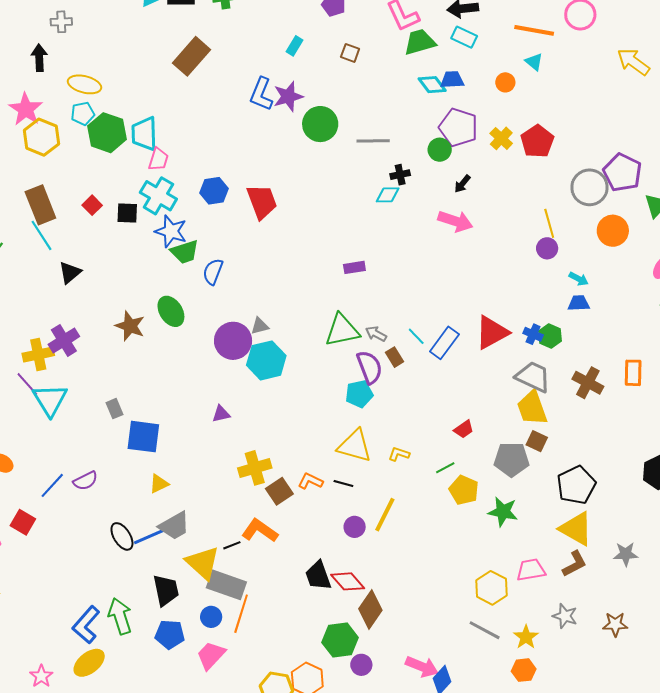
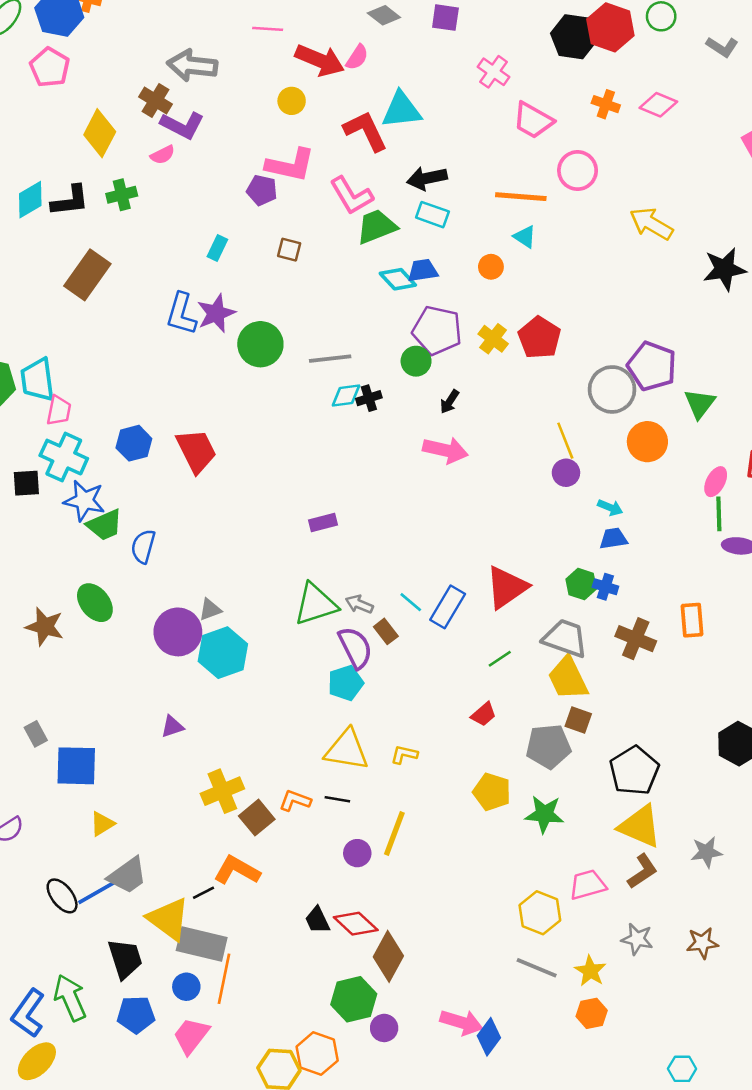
cyan diamond: (388, 195) -> (346, 395), moved
blue cross: (533, 334) -> (605, 587), moved
green line: (445, 468) -> (500, 659), moved
black trapezoid: (318, 576) -> (317, 920), size x0.7

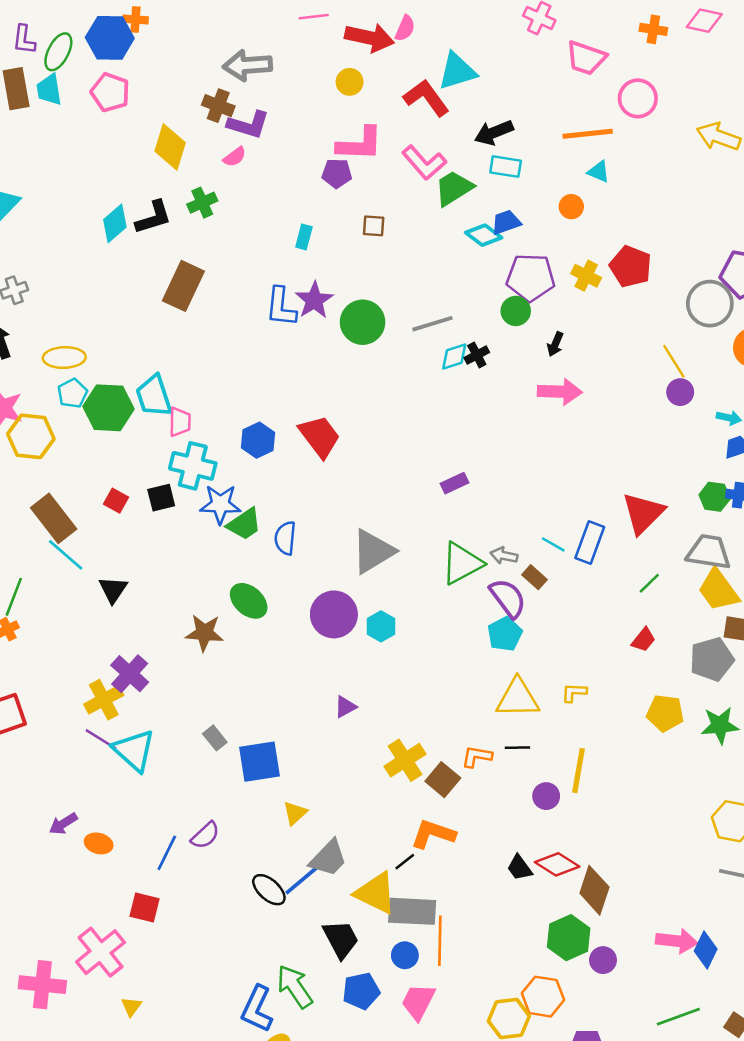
gray triangle: (210, 609) -> (373, 551), moved, size x2.0
cyan hexagon: (223, 653) -> (381, 626), size x0.6

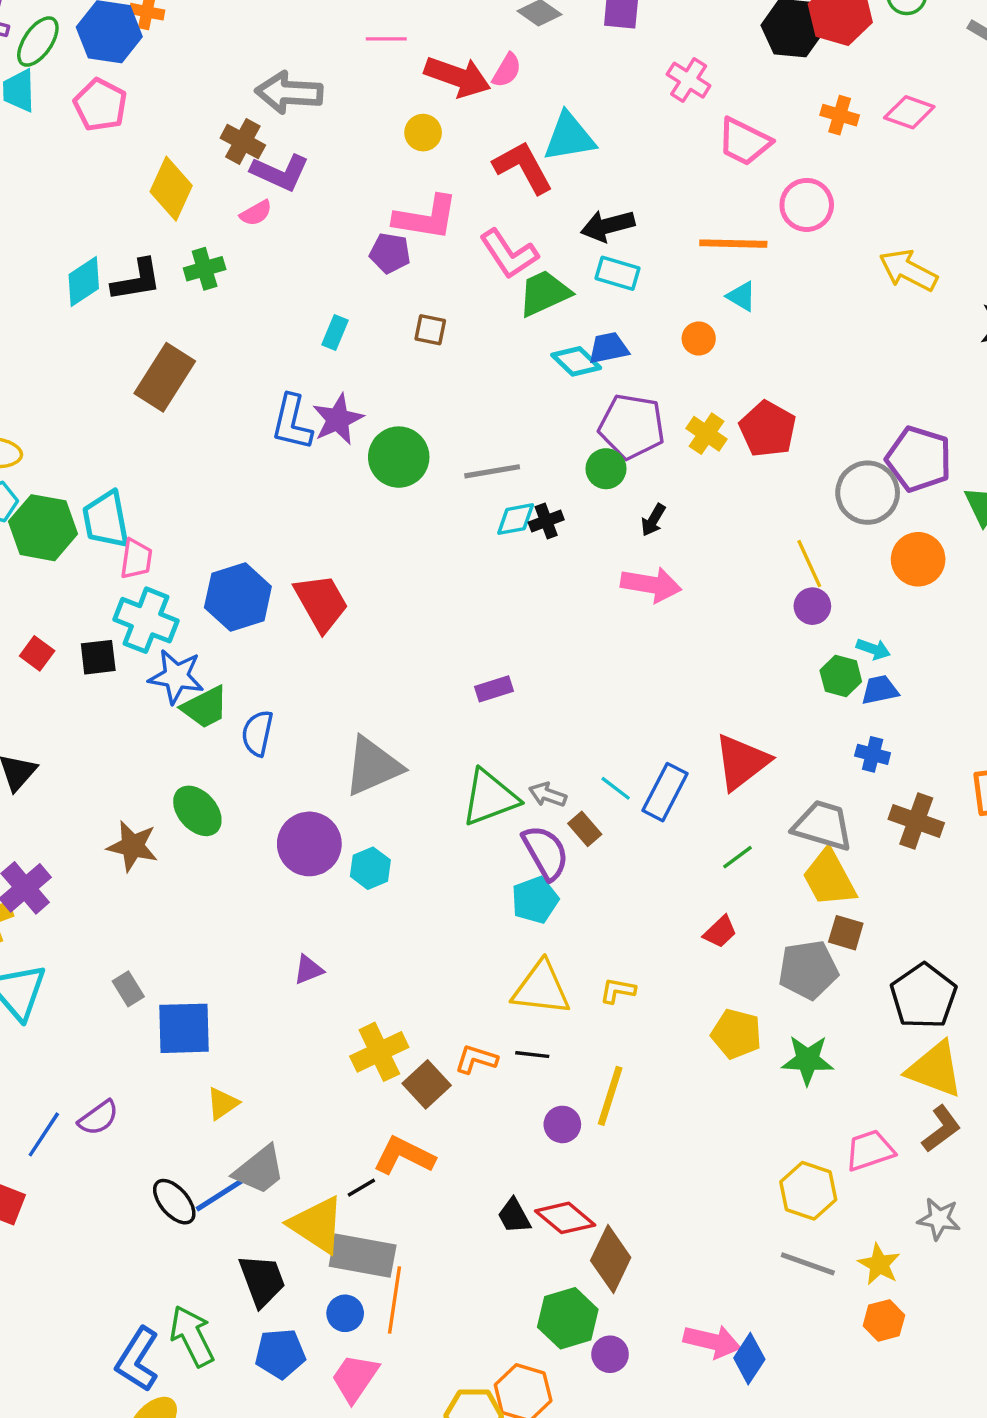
blue hexagon: (258, 440) -> (238, 597), size x1.4
green hexagon: (715, 497) -> (841, 676), moved

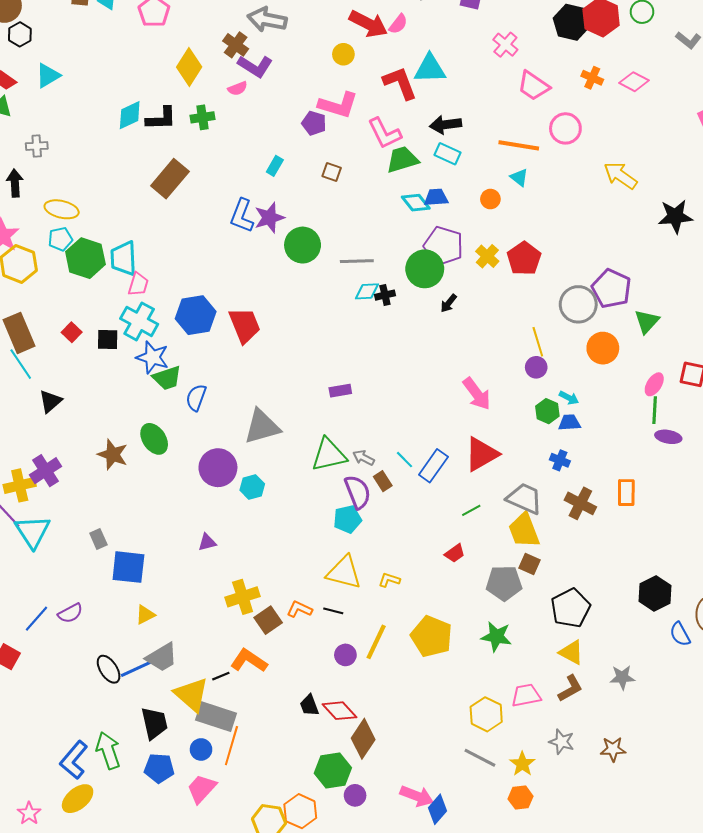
green circle: (606, 469) -> (425, 269), size x1.6
pink arrow: (651, 585) -> (477, 394), moved, turned 36
yellow pentagon: (736, 1034) -> (432, 636), moved, size x1.4
yellow triangle: (935, 1069) -> (571, 652), size x0.7

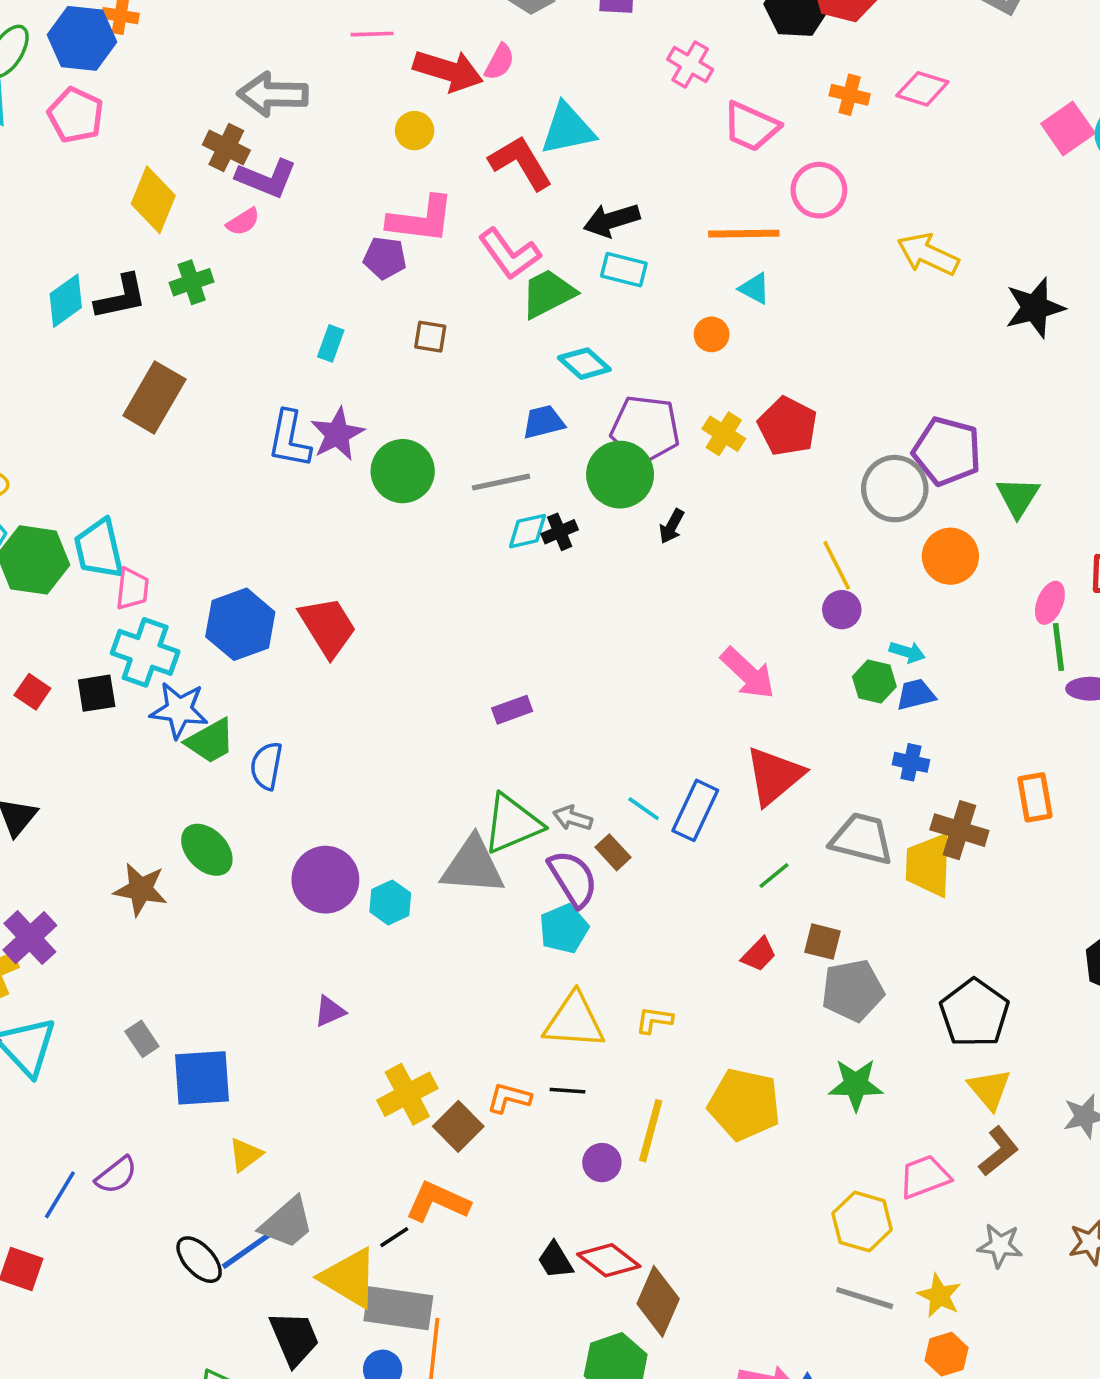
blue trapezoid: (436, 197) -> (543, 422), moved
gray triangle: (262, 427) -> (473, 866), moved, turned 30
yellow trapezoid: (524, 530) -> (929, 865), moved, turned 33
brown square: (529, 564) -> (823, 942), moved
yellow triangle: (571, 652) -> (989, 1089), turned 32

